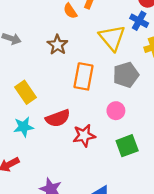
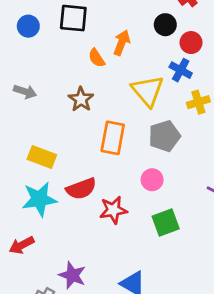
yellow rectangle: (26, 92) -> (42, 157), turned -35
cyan star: (24, 127) -> (39, 199), size x1.4

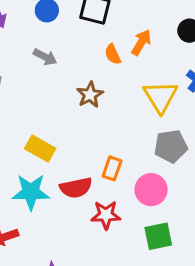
gray arrow: (25, 92) -> (45, 57), moved
orange rectangle: (113, 138) -> (112, 168), moved, size x0.7
pink circle: (152, 180) -> (151, 190), size x1.4

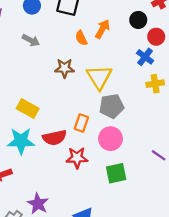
brown star: (90, 95) -> (64, 68), turned 30
yellow triangle: (161, 97) -> (99, 77), moved
gray pentagon: (171, 146) -> (112, 106), moved

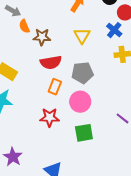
orange semicircle: (81, 38) -> (24, 26), moved
yellow triangle: (99, 77) -> (82, 36), moved, size x0.7
red semicircle: (55, 138) -> (51, 62), moved

